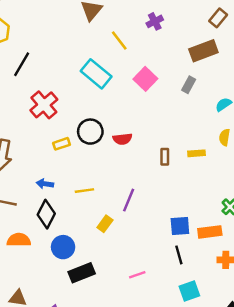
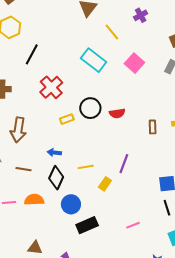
yellow line: (84, 191) -> (86, 167), moved

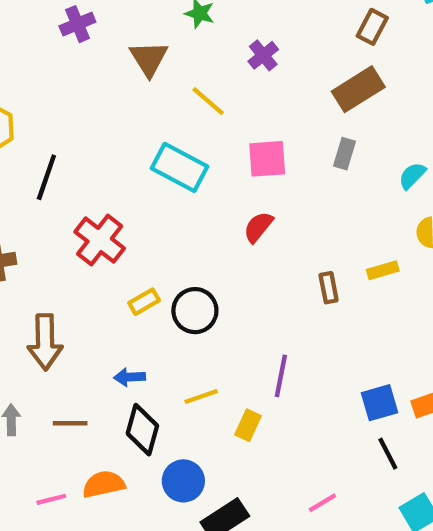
pink square: (134, 63) -> (267, 159), turned -36
black circle: (90, 108) -> (195, 311), moved
red semicircle: (117, 113) -> (258, 227), moved, turned 147

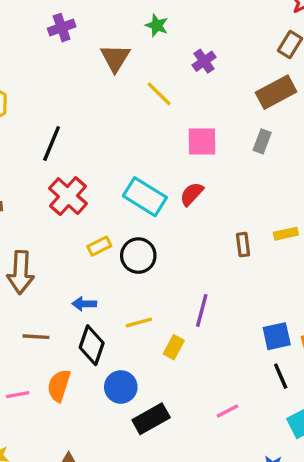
cyan rectangle: (180, 167) -> (145, 197), moved
black line: (46, 177) -> (52, 144), moved
orange semicircle: (104, 484) -> (59, 386), turned -64

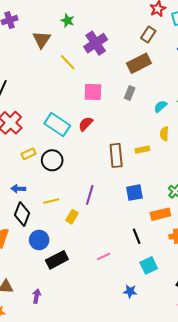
purple cross: (204, 61) -> (96, 43), size x1.6
brown rectangle: (243, 245) -> (116, 155), size x1.6
blue square: (277, 336) -> (134, 193), moved

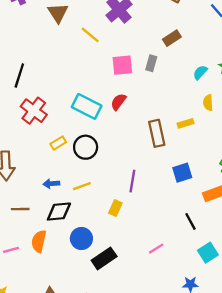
brown rectangle: (139, 63) -> (172, 38), moved, size x0.7
gray rectangle: (130, 93) -> (151, 63), moved
yellow line: (51, 201) -> (82, 186), moved
black diamond: (22, 214) -> (59, 212), turned 70

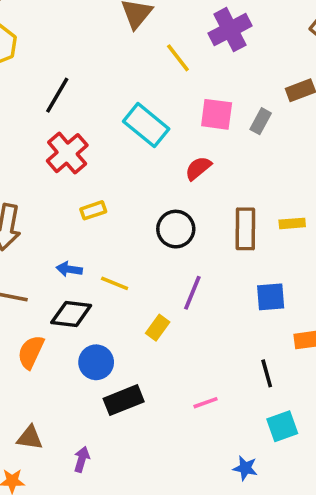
cyan rectangle: (87, 106) -> (146, 125), moved
black circle: (86, 147) -> (176, 229), moved
yellow line: (82, 186) -> (115, 283), turned 30

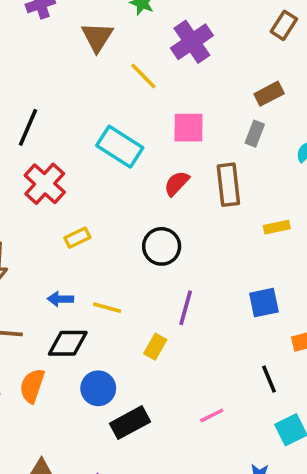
gray rectangle: (261, 121) -> (255, 134), moved
brown rectangle: (245, 229) -> (228, 185), moved

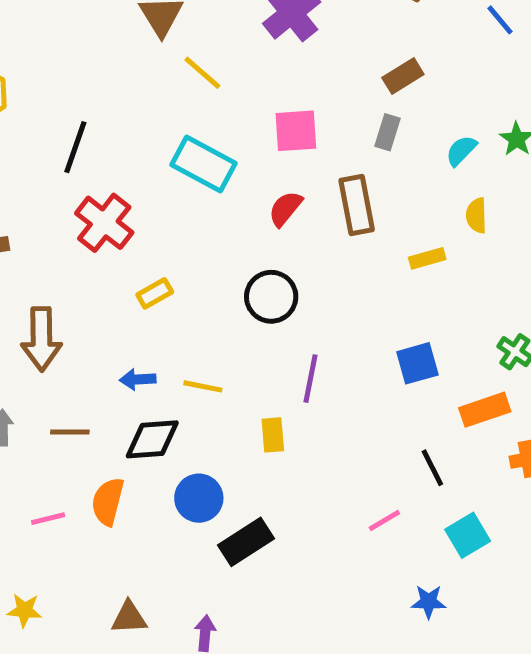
yellow line: (143, 76) -> (202, 73), moved
yellow rectangle: (155, 347) -> (273, 435), turned -30
pink line: (212, 415) -> (384, 520), moved

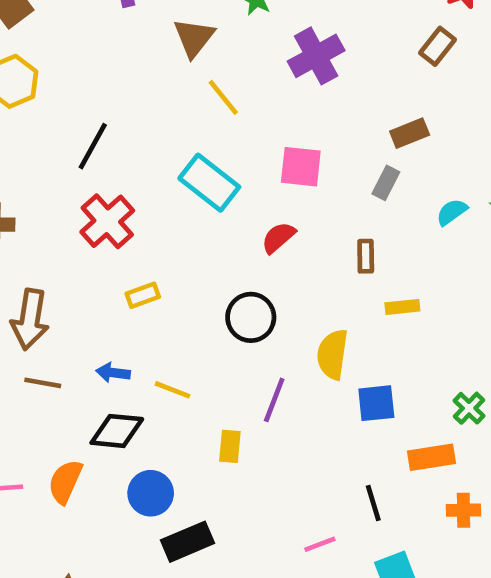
brown rectangle: (357, 205) -> (366, 256), moved, size x0.6
yellow semicircle: (476, 215) -> (332, 354), moved, size x1.5
brown line: (70, 432) -> (43, 383), moved

